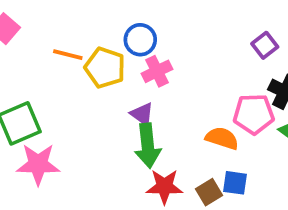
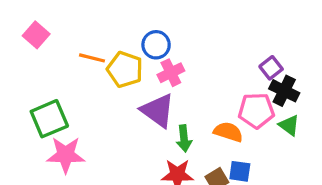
purple square: (265, 45) -> (271, 68), moved
purple triangle: (142, 114) -> (158, 111), size x1.6
green arrow: (148, 146) -> (184, 138), moved, size x0.7

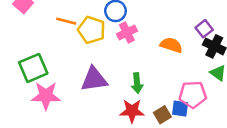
purple triangle: (158, 111) -> (94, 79), moved, turned -44
pink pentagon: (256, 111) -> (193, 95), moved
orange semicircle: (228, 132) -> (171, 45), moved

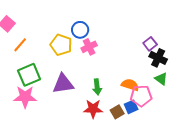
orange line: (66, 21) -> (20, 45), moved, turned -63
orange semicircle: (171, 45) -> (130, 85), moved
green square: (33, 68) -> (29, 75), moved
blue square: (180, 108) -> (131, 107), turned -32

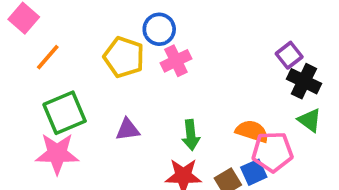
purple triangle: (63, 84) -> (128, 129), size x0.6

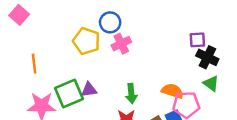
purple square: (289, 55) -> (197, 40), turned 35
orange line: (48, 57) -> (34, 64), moved, turned -48
green square: (65, 113) -> (69, 93), moved

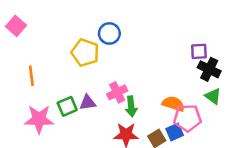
pink cross: (121, 44) -> (117, 92), moved
green square: (69, 93) -> (67, 106), size x0.7

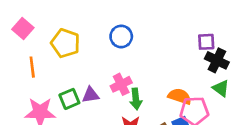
pink square: (16, 26) -> (23, 29), moved
blue circle: (109, 33) -> (121, 36), moved
yellow pentagon: (85, 53) -> (65, 43), moved

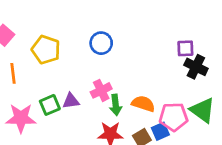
green triangle: (221, 88) -> (202, 110), moved, size x1.5
orange semicircle: (180, 96) -> (143, 104), moved

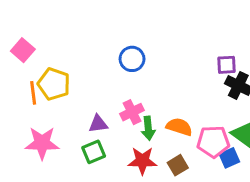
yellow pentagon: (46, 50) -> (54, 84), moved
green square: (50, 105) -> (94, 152), moved
blue square: (160, 131) -> (229, 158), moved

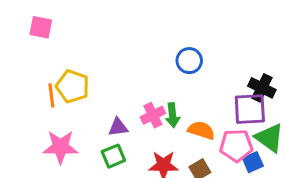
pink square: (23, 50) -> (41, 27), moved, turned -30
blue circle: (132, 59) -> (189, 61), moved
purple square: (226, 65) -> (250, 109), moved, size x1.6
green arrow: (148, 128) -> (173, 115), moved

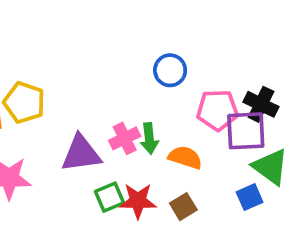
purple triangle: (118, 127) -> (81, 154), size x1.6
pink pentagon: (236, 145) -> (217, 110), moved
green square: (113, 156) -> (110, 197), moved

